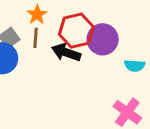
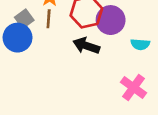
black arrow: (66, 52) -> (86, 46), moved

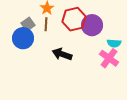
black arrow: (86, 46) -> (62, 54), moved
pink cross: (133, 87) -> (109, 58), moved

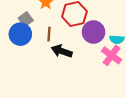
brown line: (46, 24) -> (49, 34), moved
purple circle: (92, 25) -> (93, 32), moved

